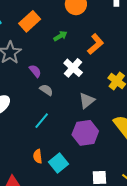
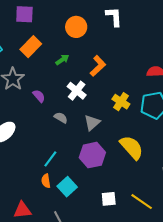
gray semicircle: (46, 90) -> (61, 118), moved
cyan line: (42, 121) -> (50, 159), moved

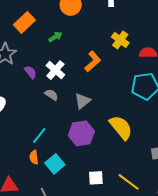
orange L-shape: (98, 66) -> (93, 61), moved
white cross: (77, 91) -> (55, 70), moved
yellow cross: (121, 102) -> (120, 40), moved

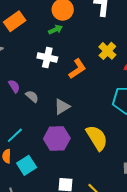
green arrow: (55, 37) -> (56, 30), moved
white cross: (55, 70) -> (47, 57), moved, turned -36
purple semicircle: (31, 72) -> (14, 86), moved

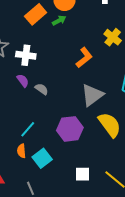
orange rectangle: (15, 21) -> (36, 14), moved
white cross: (47, 57) -> (26, 55), moved
gray triangle: (62, 107) -> (92, 95), moved, size x1.4

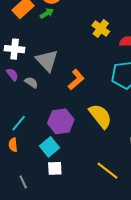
orange L-shape: (84, 58) -> (76, 79), moved
gray triangle: (92, 95) -> (47, 61), moved, turned -35
cyan square: (42, 158) -> (49, 147), moved
white square: (83, 174) -> (55, 168), moved

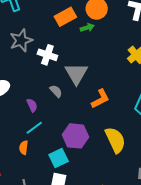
purple semicircle: (12, 74) -> (32, 105), moved

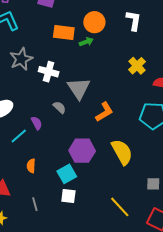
orange rectangle: (65, 17) -> (64, 32), turned 40
cyan line: (34, 128) -> (19, 136), moved

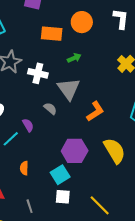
green arrow: (86, 42) -> (74, 58), moved
yellow line: (120, 207) -> (100, 205), moved

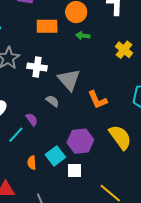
green arrow: (74, 58) -> (83, 36), moved, turned -144
orange L-shape: (95, 111) -> (97, 100), turned 105
cyan square: (60, 175) -> (55, 156), moved
white square: (63, 197) -> (74, 171), moved

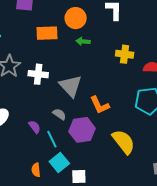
yellow cross: (124, 50) -> (125, 54), turned -30
gray semicircle: (52, 101) -> (59, 114), moved
cyan line: (16, 135) -> (52, 139), moved, turned -66
purple hexagon: (80, 141) -> (82, 130), moved

